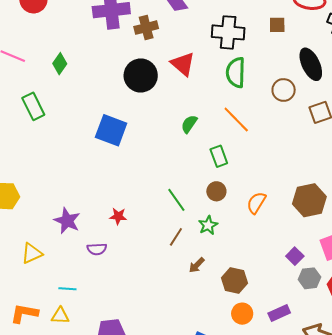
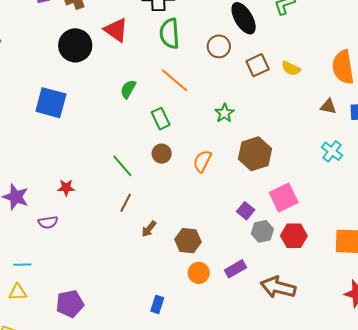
green star: (208, 225) -> (224, 113), moved

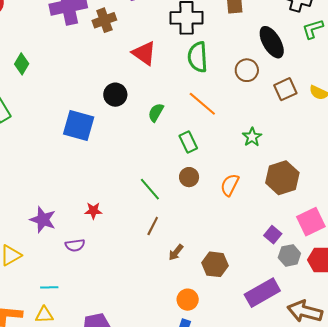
black circle: (75, 45) -> (115, 95), moved, size x0.7
purple rectangle: (235, 269) -> (262, 293), size x1.6
orange circle: (199, 273) -> (188, 300), moved

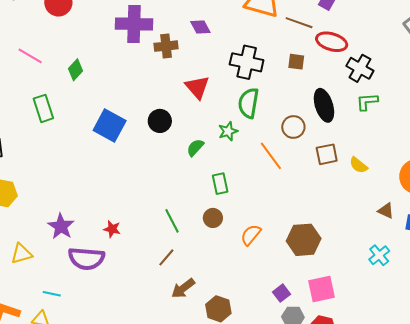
orange line: (202, 104) -> (271, 156), moved
blue square: (79, 126) -> (110, 125), moved
green star: (252, 137) -> (228, 131), moved
purple semicircle: (75, 245) -> (86, 259), size x1.8
brown arrow: (176, 252) -> (183, 288), size x1.4

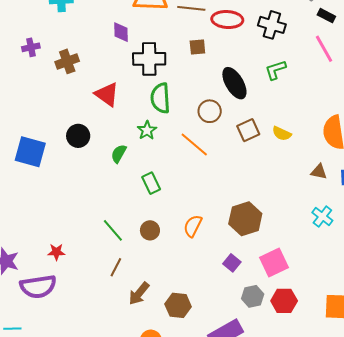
purple cross: (134, 24) -> (31, 47), size x0.5
purple diamond: (200, 27) -> (121, 32), moved, turned 40
black cross: (360, 68) -> (272, 25), moved
brown circle: (213, 218) -> (150, 230), moved
purple square: (281, 293) -> (232, 263), moved

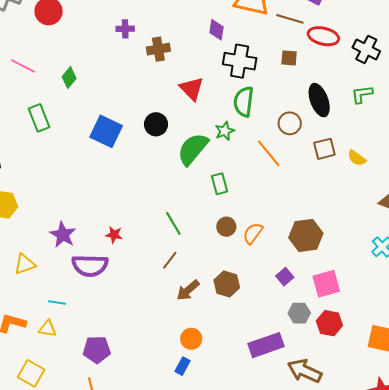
green semicircle: (119, 154) -> (193, 149), size x1.8
brown circle: (150, 230) -> (226, 227), moved
brown hexagon: (178, 305) -> (227, 284), moved

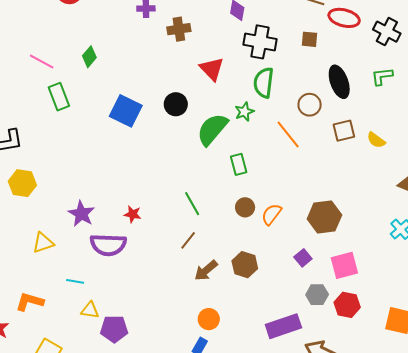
pink line: (23, 66) -> (42, 62), moved
yellow triangle: (48, 329) -> (90, 310), moved

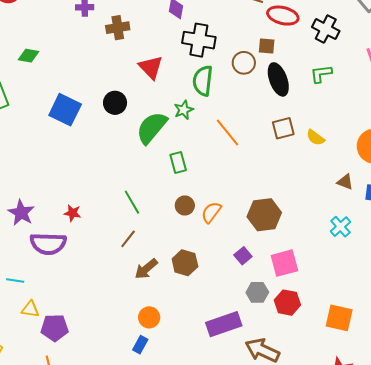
brown square: (310, 39) -> (267, 46), moved
green diamond: (89, 57) -> (28, 56), turned 60
brown circle: (310, 105) -> (244, 63), moved

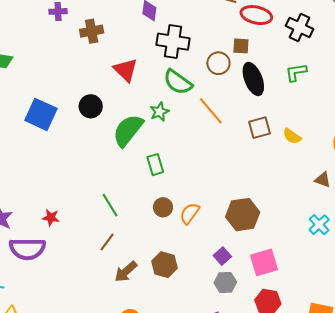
green semicircle: (203, 81) -> (178, 82), turned -60
orange line: (228, 132) -> (211, 111), moved
gray hexagon: (257, 292) -> (225, 282), moved

